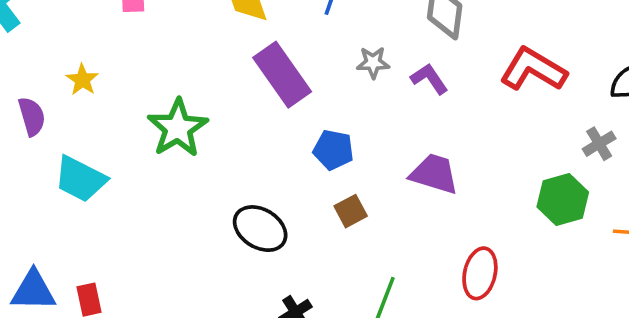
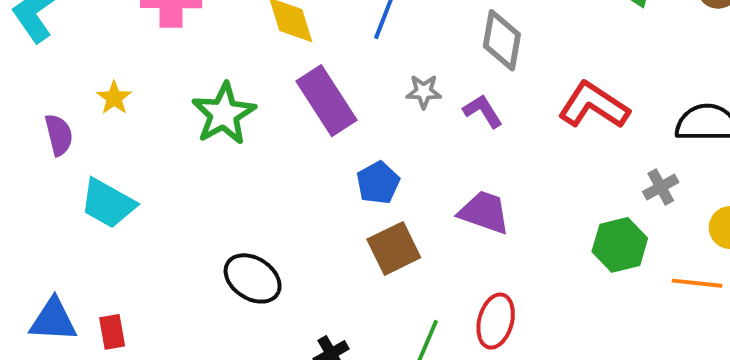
green star: (178, 128) -> (224, 114), moved
blue pentagon: (333, 150) -> (378, 183), turned 30
brown square: (351, 211) -> (394, 248), size x1.5
black ellipse: (260, 229) -> (253, 278), moved
red ellipse: (480, 273) -> (496, 321), moved

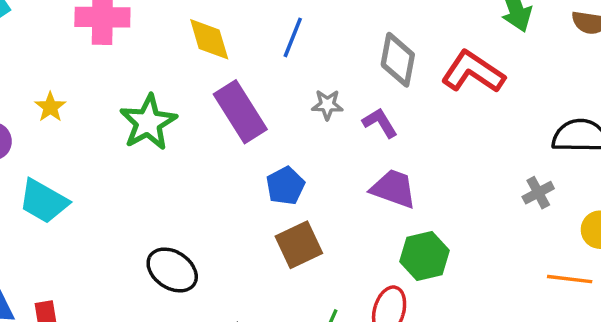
red L-shape: (594, 105) -> (473, 72), moved
purple trapezoid: (484, 212) -> (394, 189), moved
green hexagon: (620, 245) -> (425, 256), moved

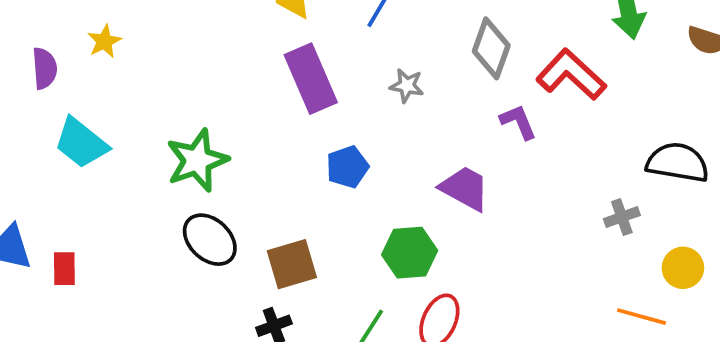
green star: (148, 122) -> (197, 160), moved
purple L-shape: (380, 123) -> (518, 122), moved
brown square: (299, 245) -> (292, 264), moved
green hexagon: (425, 256) -> (410, 253), moved

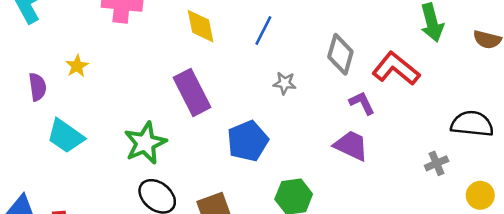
purple rectangle: (311, 79) -> (192, 92), moved
blue pentagon: (347, 167) -> (248, 141), size x1.4
purple trapezoid: (465, 188) -> (351, 146), moved

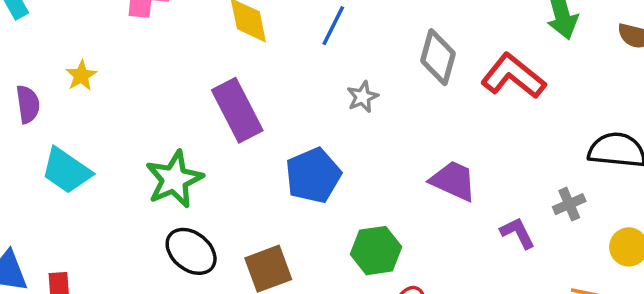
gray star: (285, 83) -> (363, 97), turned -30
purple L-shape: (362, 103) -> (518, 233), moved

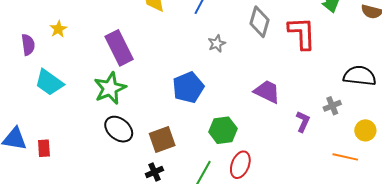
red L-shape: (513, 76) -> (302, 33), turned 48
purple rectangle: (237, 110) -> (119, 48), moved
purple L-shape: (518, 233) -> (303, 122), turned 50

